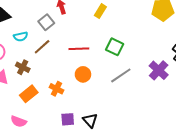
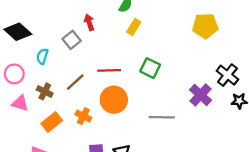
cyan semicircle: (21, 37) -> (42, 56), turned 120
brown line: (42, 47) -> (75, 82), moved
orange circle: (83, 74) -> (114, 100), size x1.5
gray line: (121, 75) -> (162, 117), moved, turned 35

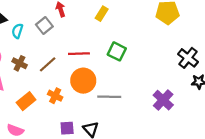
cyan semicircle: (42, 56) -> (17, 31), moved
brown cross: (45, 91) -> (20, 63), moved
purple cross: (201, 95) -> (163, 100), moved
gray line: (162, 117) -> (109, 97), moved

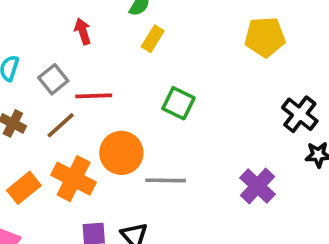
gray square: (44, 26) -> (53, 79), moved
red line: (79, 54) -> (94, 96), moved
orange cross: (55, 96) -> (74, 179), size x1.6

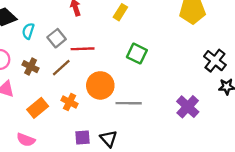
orange cross: (74, 179) -> (70, 102), size x0.6

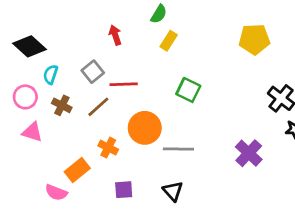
cyan semicircle: (28, 31) -> (51, 74), moved
orange rectangle: (38, 108) -> (77, 170), moved
black triangle: (109, 139) -> (173, 191), moved

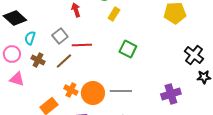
orange circle: (145, 128) -> (93, 93), moved
purple cross: (249, 153) -> (171, 94), turned 30

